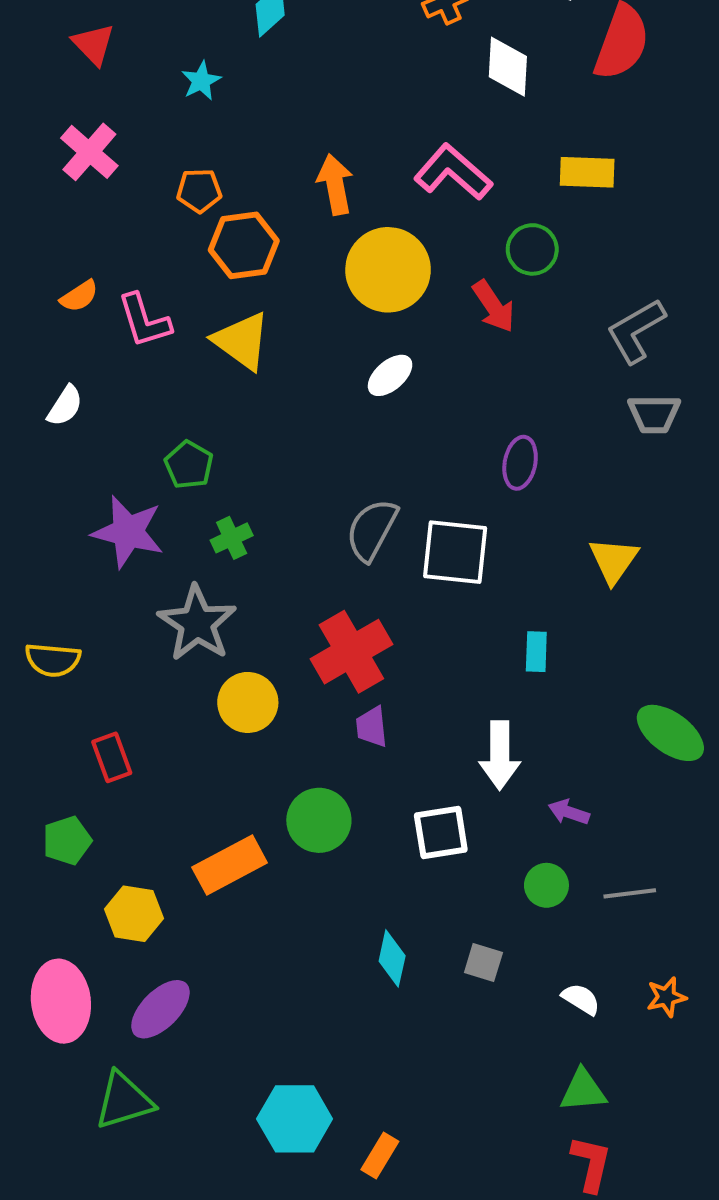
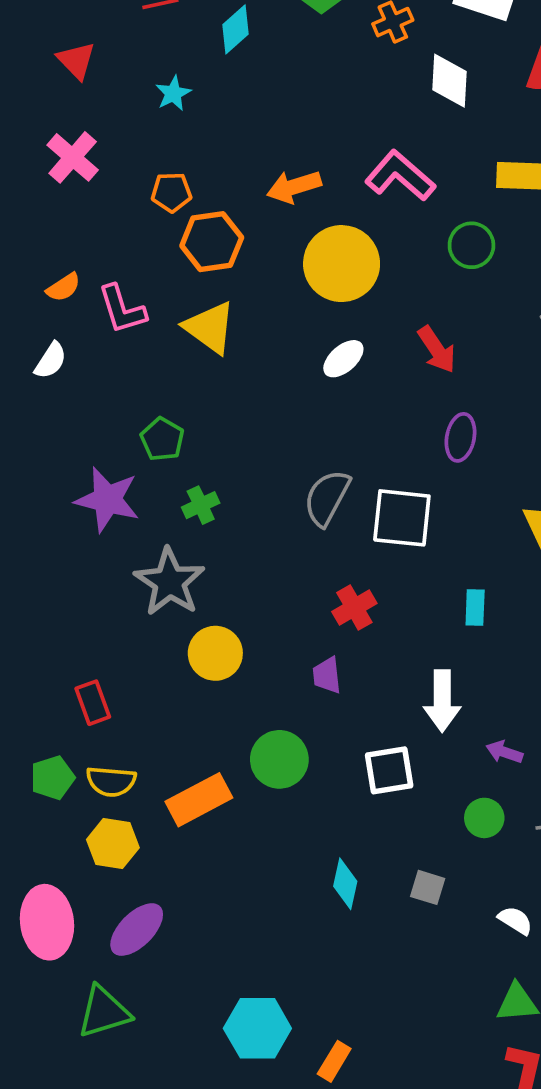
orange arrow: (335, 184) -> (294, 187), turned -96
red arrow: (494, 306) -> (437, 350), moved
white semicircle: (65, 406) -> (51, 361), moved
red cross: (351, 652) -> (354, 608), moved, size x0.6
yellow semicircle: (53, 660) -> (111, 781), moved

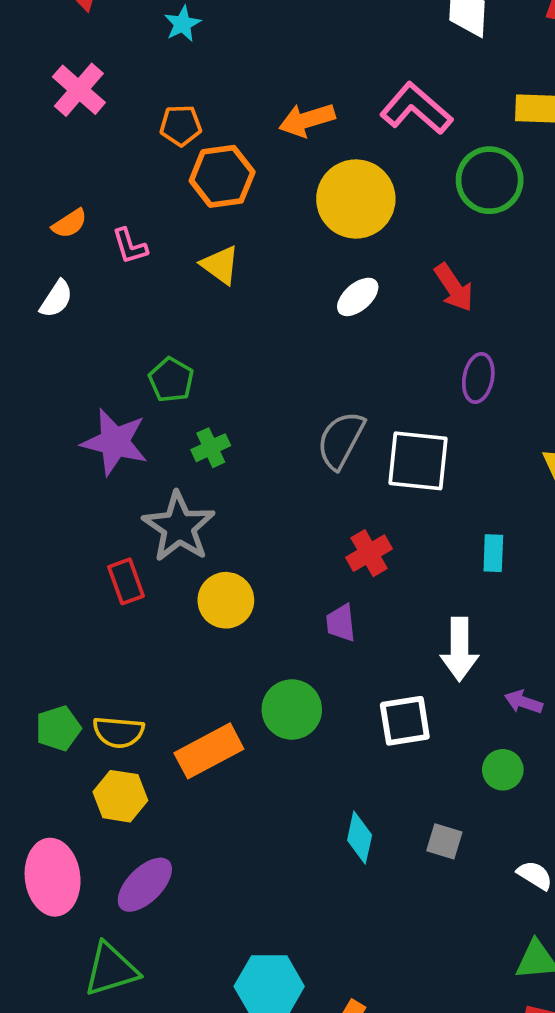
green circle: (471, 245) -> (490, 180), size x1.4
pink L-shape: (122, 309) -> (130, 246), size x0.7
yellow triangle: (210, 328) -> (220, 265), size x0.7
red rectangle: (93, 703) -> (126, 581), moved

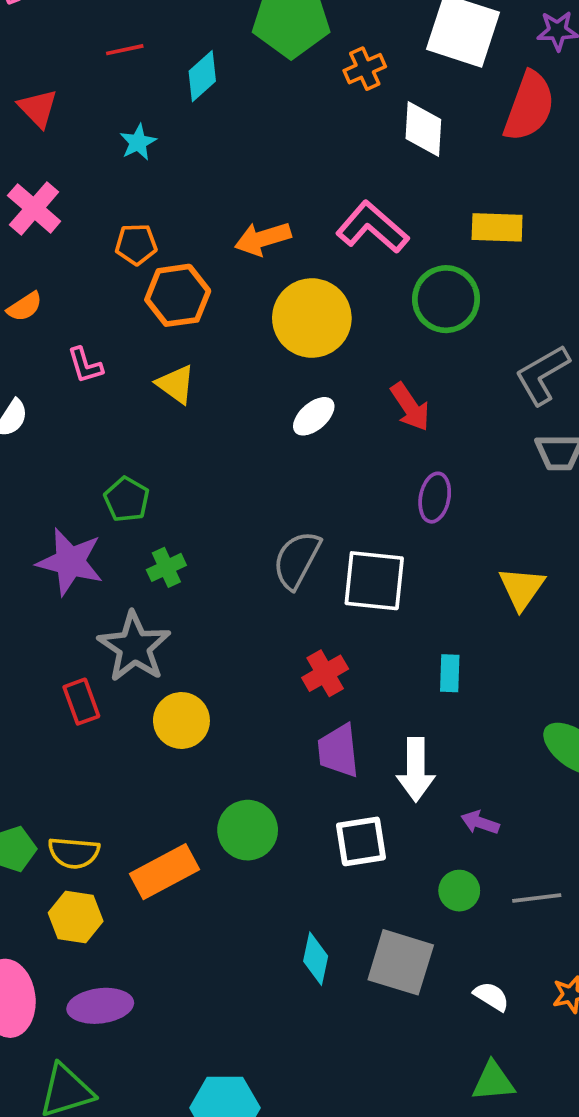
orange semicircle: (70, 223) -> (25, 307), moved
purple trapezoid: (341, 623) -> (338, 751), moved, size x1.4
gray square: (444, 841) -> (401, 962), size x1.8
purple ellipse: (145, 885) -> (100, 1006), turned 38

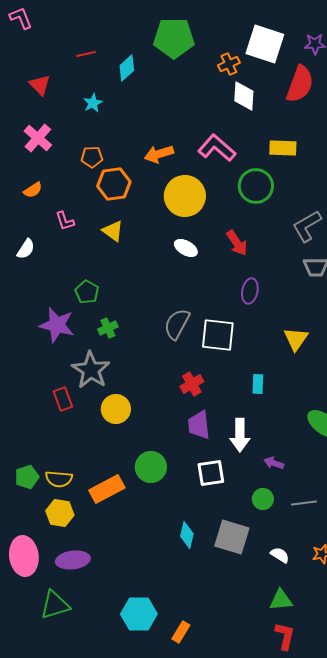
orange cross: (365, 69) -> (229, 64), moved
white ellipse: (314, 416) -> (186, 248), turned 70

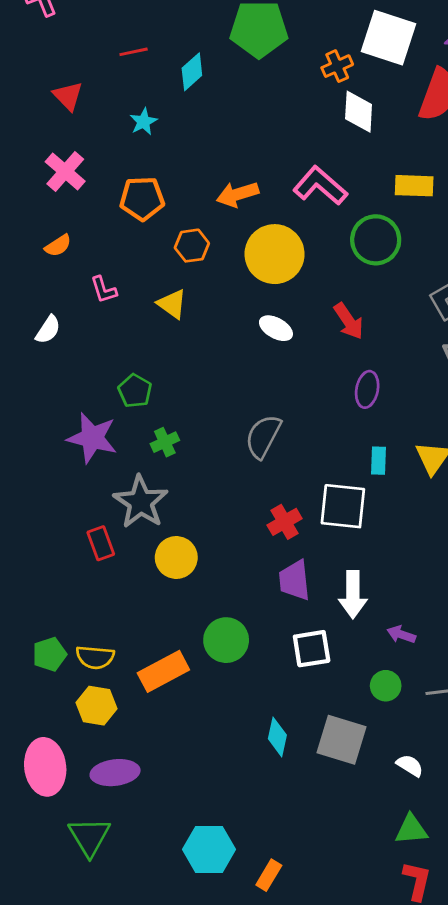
orange pentagon: (92, 157) -> (142, 199), size x1.4
orange hexagon: (114, 184) -> (192, 246), moved, size x0.7
white square: (218, 335) -> (343, 506), moved
cyan rectangle: (258, 384) -> (379, 461), moved
green triangle: (55, 605) -> (89, 837), turned -44

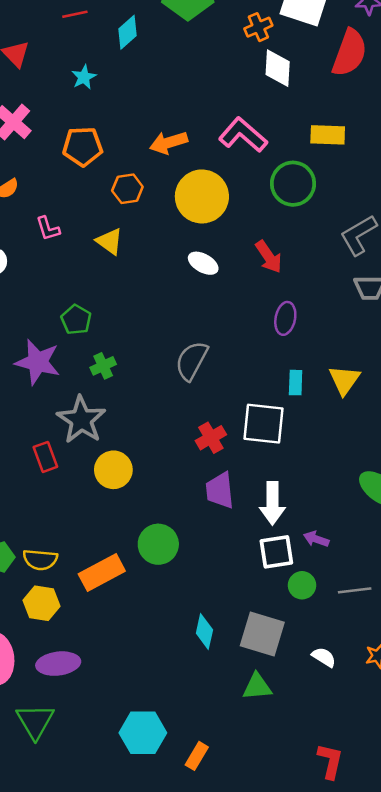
white square: (312, 649) -> (276, 552), moved
green triangle: (411, 830) -> (257, 687), moved

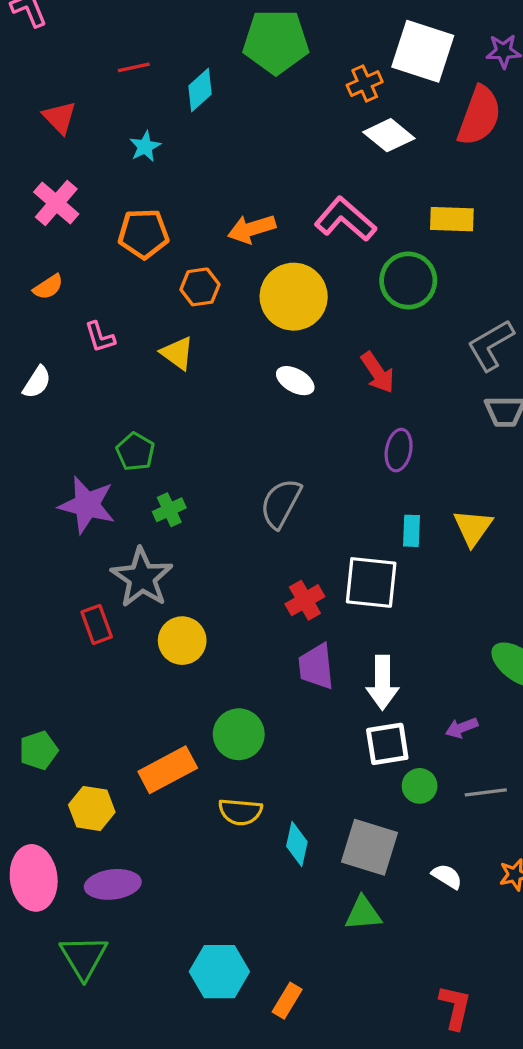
white diamond: (278, 68) -> (389, 135), turned -54
purple arrow: (316, 539) -> (462, 728), moved, turned -40
yellow semicircle: (40, 560) -> (240, 812), moved

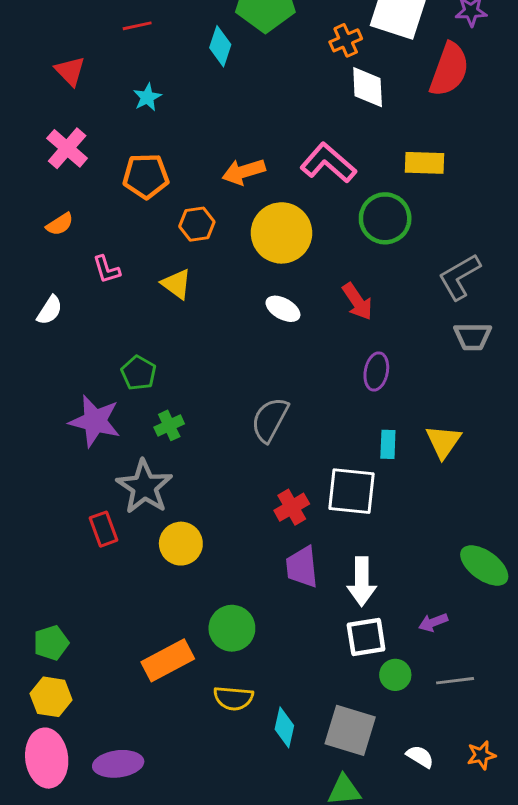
cyan diamond: (200, 90) -> (220, 46), moved, turned -30
white diamond: (389, 135) -> (368, 87), turned 48
yellow hexagon: (92, 809) -> (51, 697), moved

